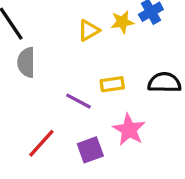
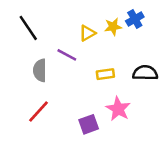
gray semicircle: (26, 62) -> (40, 70), moved
purple line: (79, 101) -> (67, 55), moved
red line: (41, 143) -> (39, 111), moved

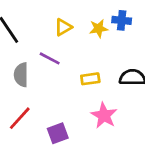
blue cross: (135, 19) -> (122, 20), turned 36
yellow triangle: (87, 33) -> (63, 27), moved
purple square: (89, 124) -> (58, 133), moved

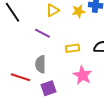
gray semicircle: (21, 75) -> (41, 64), moved
red line: (20, 118) -> (21, 77), turned 66

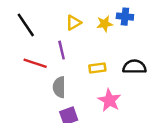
purple line: (43, 33) -> (62, 50), turned 49
red line: (21, 77) -> (35, 63), moved

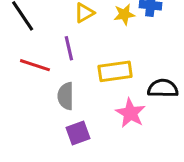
black semicircle: (135, 67) -> (163, 88), moved
yellow rectangle: (97, 68) -> (115, 71), size x1.5

